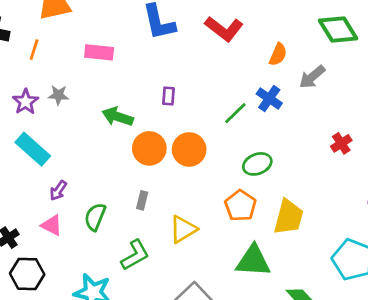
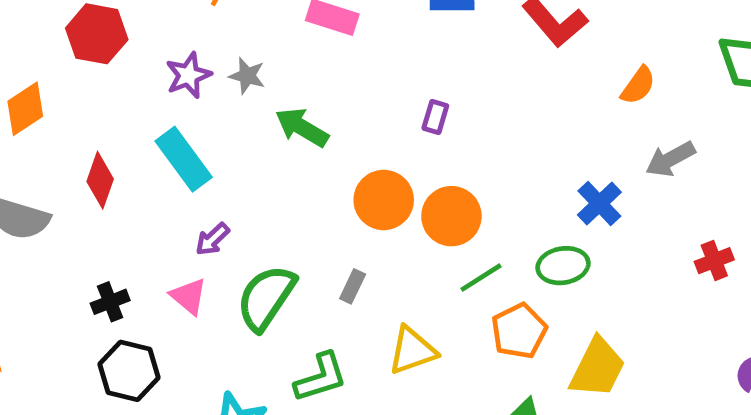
gray arrow: (312, 77) -> (670, 159), moved
blue cross: (269, 99) -> (599, 204), moved
green line: (235, 113) -> (481, 278), moved
green arrow: (118, 117) -> (302, 127), moved
green semicircle: (95, 217) -> (266, 298), size x1.4

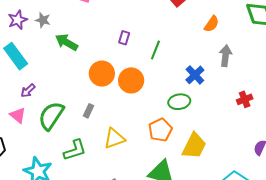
gray arrow: (670, 159) -> (225, 56), turned 125
green line: (481, 278) -> (155, 50), moved, turned -36

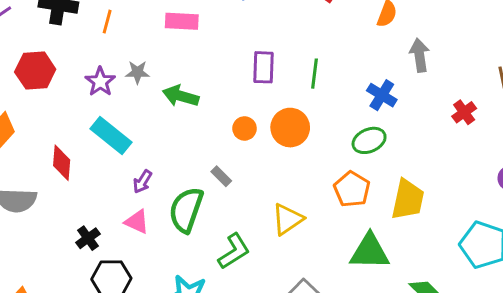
purple rectangle: (124, 38) -> (264, 67), size x1.5
orange circle: (102, 74) -> (245, 128), size x0.6
gray rectangle: (89, 111) -> (221, 176), moved, turned -56

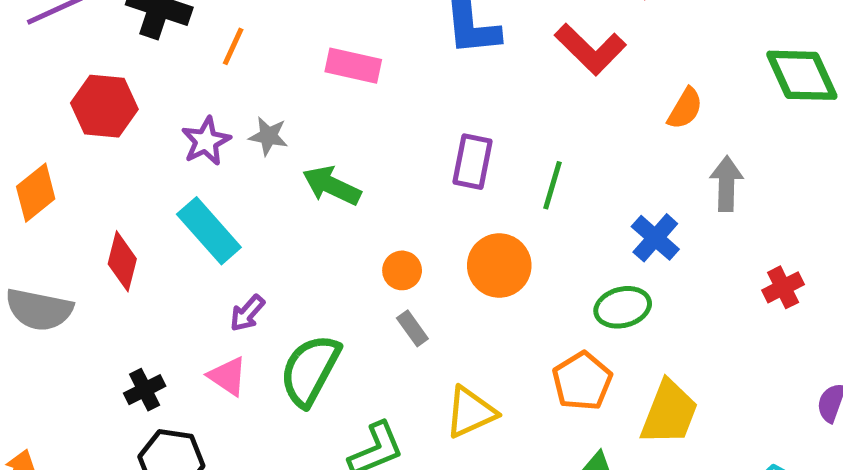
orange circle: (245, 128) -> (402, 270), moved
gray rectangle: (221, 176) -> (412, 328), moved

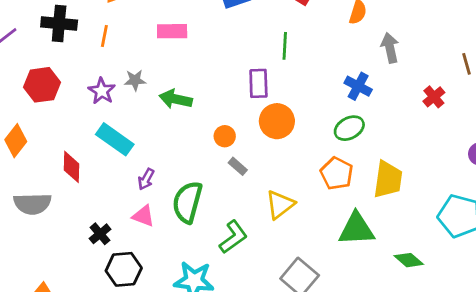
purple rectangle: (472, 162) -> (258, 83), moved
green line: (553, 185) -> (285, 46), moved

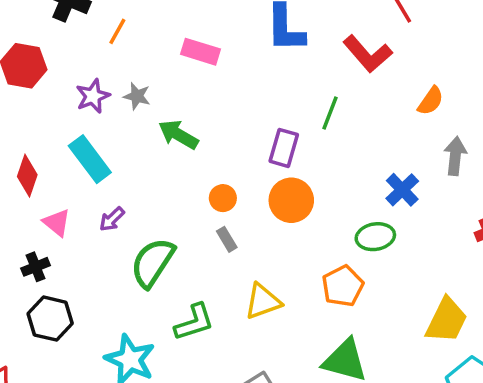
yellow trapezoid: (388, 179) -> (447, 320), moved
pink triangle: (143, 216) -> (57, 223), moved

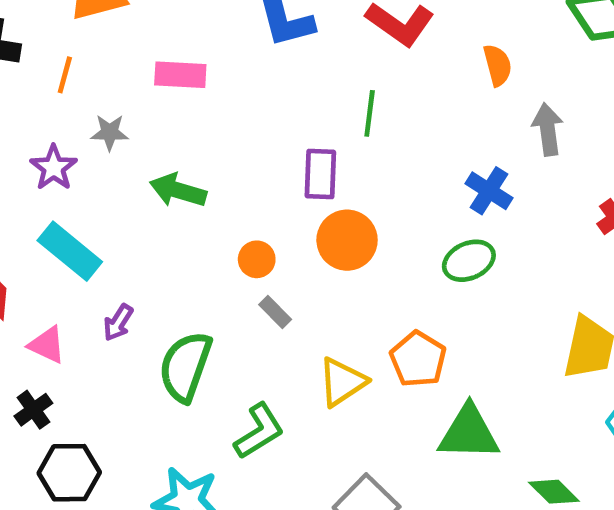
gray star: (137, 96) -> (110, 132), moved
orange semicircle: (431, 101) -> (498, 65), turned -36
orange pentagon: (343, 286) -> (418, 359), moved

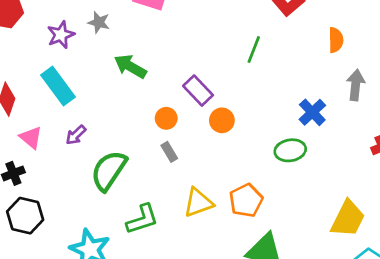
purple rectangle: (320, 174) -> (198, 91), moved, turned -60
orange circle: (347, 240) -> (222, 120), size x0.7

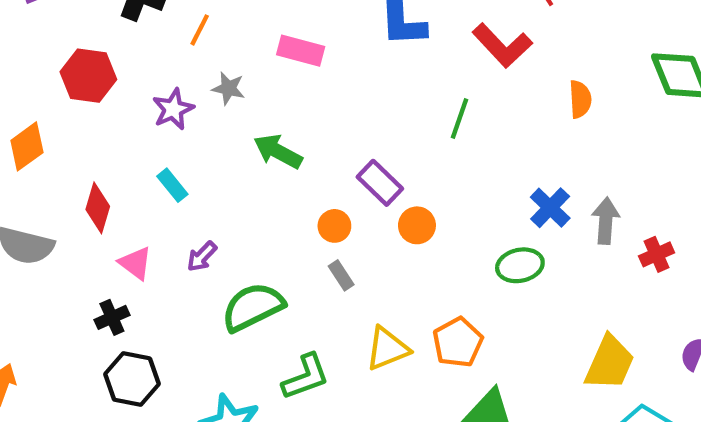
gray arrow: (356, 85) -> (606, 221), moved
cyan rectangle: (58, 86) -> (172, 185), size x0.6
green semicircle: (109, 171) -> (253, 307), turned 33

